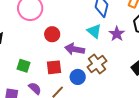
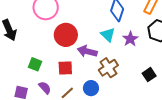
red circle: (52, 34) -> (66, 35), size x1.5
blue circle: (78, 77) -> (91, 88), moved

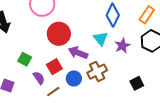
red square: (65, 68) -> (54, 67), turned -35
purple semicircle: (45, 88) -> (39, 78), moved
blue circle: (91, 88) -> (74, 78), moved

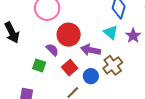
purple semicircle: (39, 78) -> (52, 50), moved

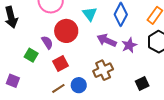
cyan triangle: (111, 32) -> (90, 14), moved
purple arrow: (91, 50) -> (107, 40), moved
blue circle: (91, 76) -> (79, 85), moved

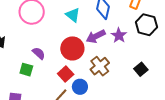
red circle: (66, 31) -> (72, 48), moved
purple arrow: (107, 40) -> (96, 36), turned -36
red square: (60, 64) -> (66, 74), moved

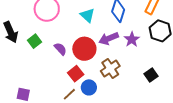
purple semicircle: (39, 53) -> (60, 49), moved
green square: (26, 70) -> (35, 41), moved, turned 32

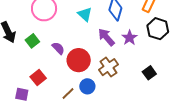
purple arrow: (109, 39) -> (106, 37), turned 72
red circle: (84, 49) -> (79, 60), moved
red square: (76, 74) -> (38, 77), moved

